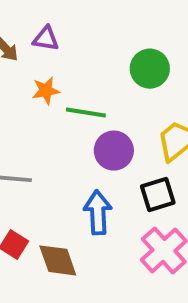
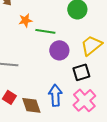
blue arrow: (98, 212) -> (55, 95), moved

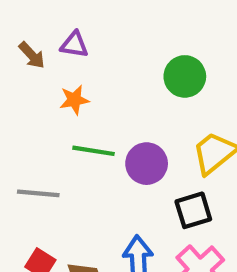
green line: (45, 31) -> (93, 151), moved

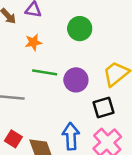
green circle: (185, 76) -> (80, 29), moved

